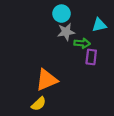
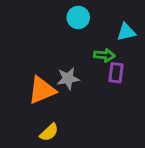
gray star: (66, 32) -> (68, 79), moved
orange triangle: (47, 80) -> (42, 90), moved

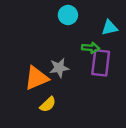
purple rectangle: (116, 73) -> (101, 63), size x1.5
yellow semicircle: (49, 132) -> (48, 104), moved

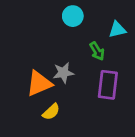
green arrow: (91, 48) -> (97, 51), turned 54
purple rectangle: (101, 63) -> (108, 85), moved

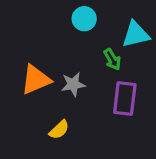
cyan triangle: (117, 30) -> (136, 34), size x1.4
orange triangle: (39, 83) -> (36, 80), moved

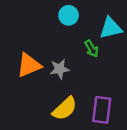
purple rectangle: (125, 98) -> (102, 110), moved
yellow semicircle: (59, 130) -> (65, 109), moved, size x1.5

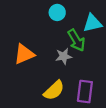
green arrow: (92, 49) -> (76, 40), size x1.5
gray star: (60, 69) -> (64, 56), moved

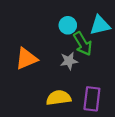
cyan circle: (57, 12) -> (68, 25), moved
yellow semicircle: (54, 90) -> (59, 98), turned -145

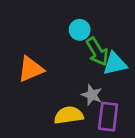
cyan triangle: (100, 25) -> (115, 64), moved
gray star: (69, 61) -> (92, 95), moved, turned 30

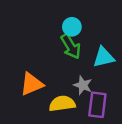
green arrow: (97, 52) -> (71, 46), moved
orange triangle: (31, 69) -> (32, 84), moved

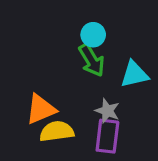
yellow semicircle: (62, 104) -> (57, 131), moved
purple rectangle: (97, 105) -> (107, 136), moved

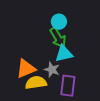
cyan triangle: (134, 74) -> (64, 54), moved
gray star: (107, 111) -> (52, 70), moved

